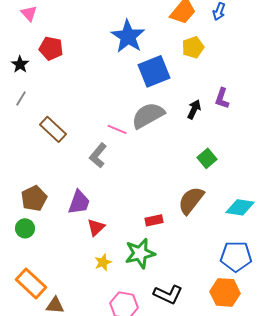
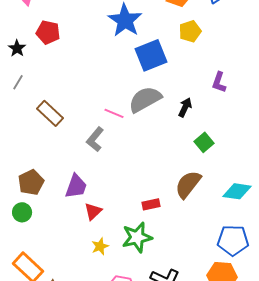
black arrow: (194, 109) -> (185, 107), moved

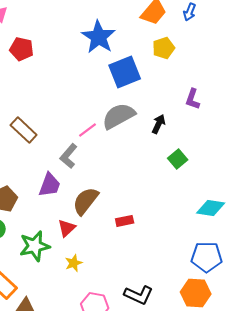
pink line: (114, 113) -> (88, 130), turned -60
brown semicircle: (188, 184) -> (86, 201), moved
purple trapezoid: (76, 186) -> (50, 185), moved
green star: (137, 237) -> (35, 246), moved

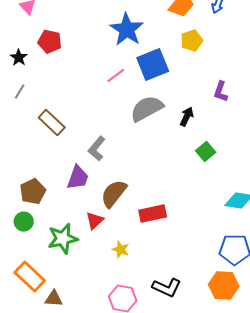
pink line: (88, 130) -> (116, 76), moved
red rectangle: (125, 221) -> (153, 214), size x1.5
yellow star: (74, 263) -> (121, 250), moved, turned -30

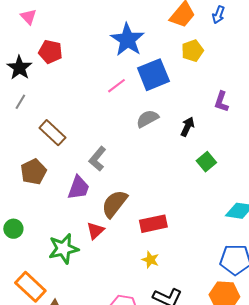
black star: (19, 58) -> (19, 68), size x1.4
gray semicircle: (147, 109) -> (147, 119), size x0.7
brown pentagon: (33, 192) -> (33, 172), moved
green circle: (24, 222) -> (13, 229), moved
yellow star: (121, 250) -> (150, 260), moved

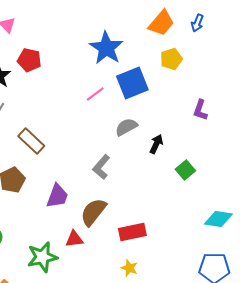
black arrow: (187, 127) -> (156, 144), moved
gray L-shape: (97, 159) -> (101, 167), moved
red triangle: (95, 231) -> (74, 239), turned 36

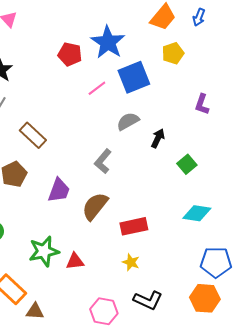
red pentagon: (29, 60) -> (70, 54), moved
cyan diamond: (218, 219) -> (197, 213), moved
red triangle: (74, 239) -> (75, 261), moved

